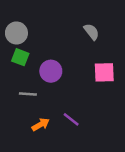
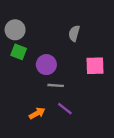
gray semicircle: (92, 32) -> (74, 33), moved, turned -126
gray line: (28, 94) -> (56, 85), moved

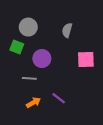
gray circle: (15, 30) -> (28, 27), moved
gray line: (56, 85) -> (29, 78), moved

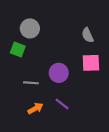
gray semicircle: (67, 30) -> (88, 35), moved, turned -40
purple circle: (42, 58) -> (59, 73), moved

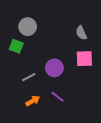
gray line: (31, 83) -> (29, 77), turned -32

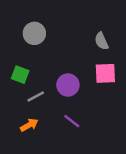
green square: (16, 46) -> (20, 75), moved
orange arrow: (33, 101) -> (29, 125), moved

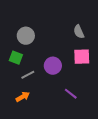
gray circle: (34, 33) -> (26, 36), moved
purple line: (72, 121) -> (71, 94), moved

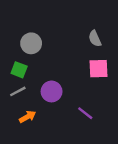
purple circle: (53, 66) -> (52, 91), moved
gray line: (28, 75) -> (18, 91), moved

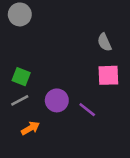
gray circle: (31, 43) -> (20, 14), moved
purple line: (85, 113) -> (87, 110), moved

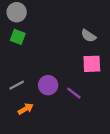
gray semicircle: (104, 42) -> (88, 36), turned -32
green square: (21, 77) -> (18, 37), moved

